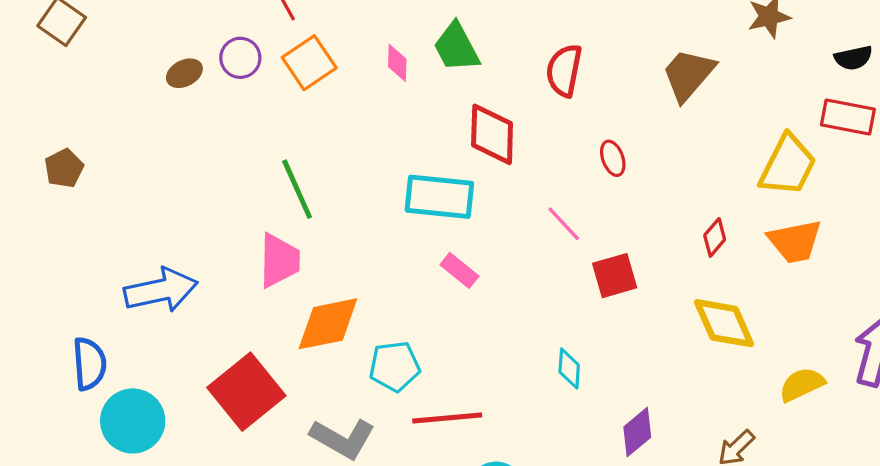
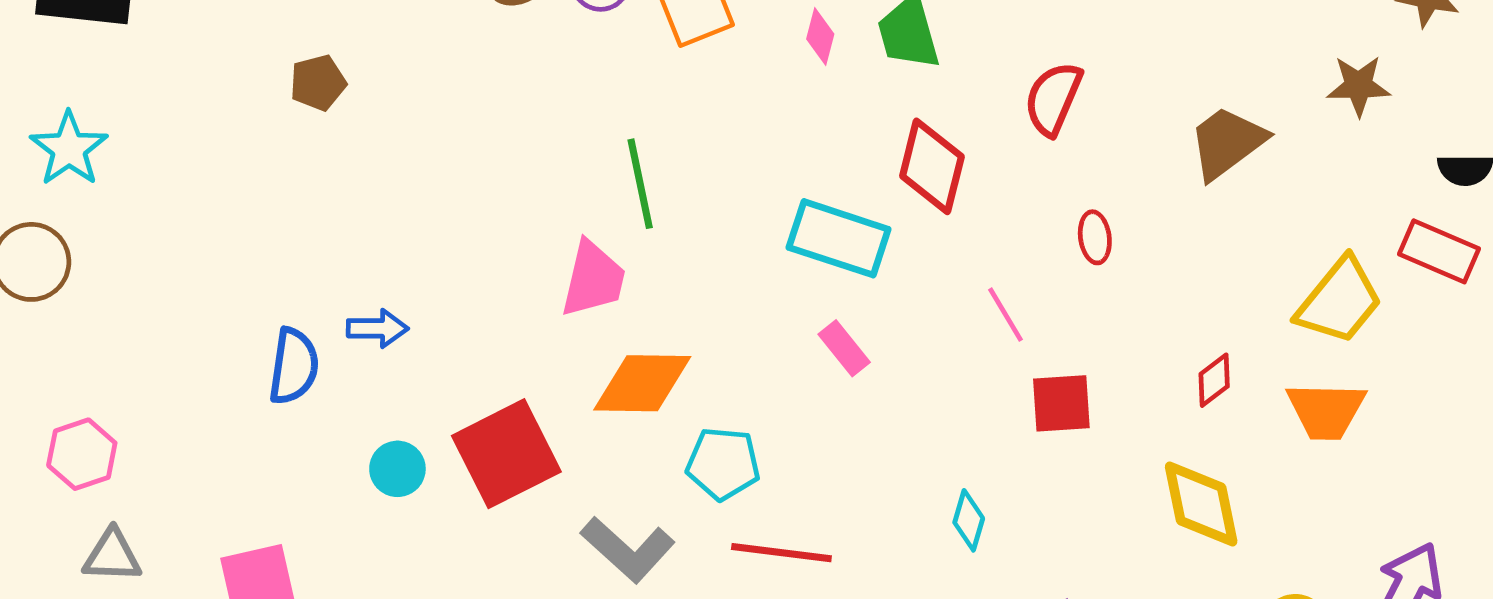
blue arrow: (161, 290) -> (377, 328), moved, size x0.6
cyan circle: (133, 421) -> (397, 469), moved, size x0.6

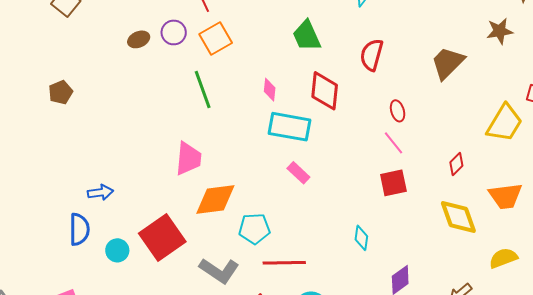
pink diamond: (820, 37) -> (270, 90), moved
green line: (640, 184) -> (203, 90), moved
pink line: (1005, 315) -> (393, 143), moved
blue semicircle: (294, 366) -> (79, 229), moved
orange trapezoid: (1326, 411) -> (505, 196), moved

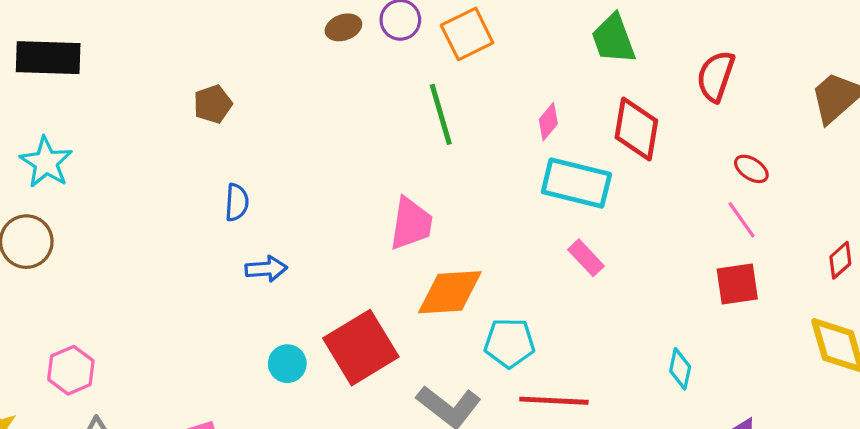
pink diamond: (270, 90) -> (548, 122), turned 30
red ellipse: (398, 111) -> (751, 169), turned -45
blue semicircle: (79, 229) -> (237, 202), moved, size x0.7

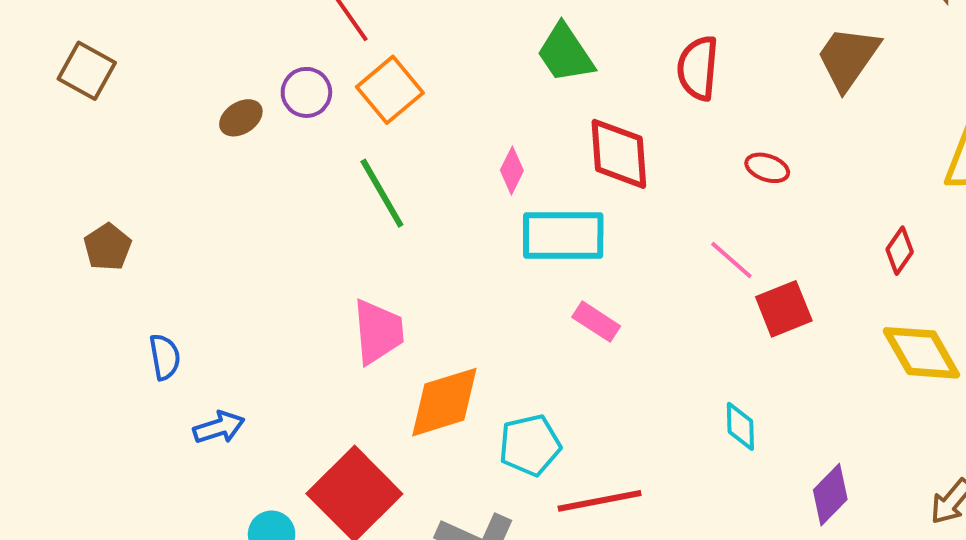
pink line: (742, 220) -> (731, 260), moved

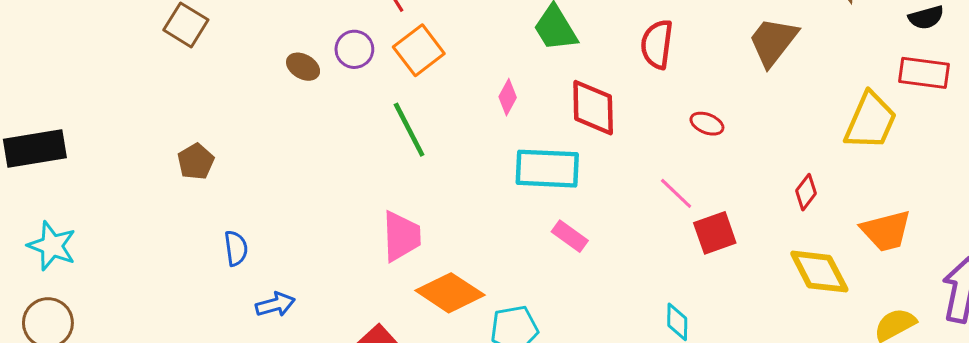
brown ellipse: (241, 118) -> (303, 67), turned 60
pink diamond: (512, 170) -> (508, 97), moved
orange diamond: (444, 402) -> (450, 293), turned 48

